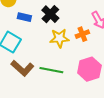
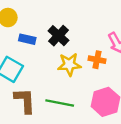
orange cross: (82, 34) -> (97, 60), turned 32
brown L-shape: (22, 68) -> (25, 101), turned -135

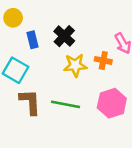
blue rectangle: (27, 39) -> (33, 40), turned 63

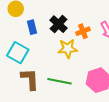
orange cross: (103, 60) -> (83, 31), moved, turned -32

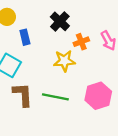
black cross: (59, 24) -> (60, 21), moved

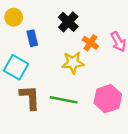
orange cross: (81, 42) -> (90, 43), turned -35

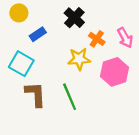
blue rectangle: (32, 38) -> (38, 34), turned 70
pink hexagon: (108, 99) -> (114, 72), moved
green line: (64, 100) -> (70, 97), turned 56

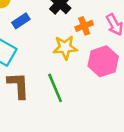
orange cross: (97, 39) -> (84, 26), turned 35

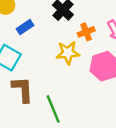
green line: (55, 88) -> (53, 109), moved

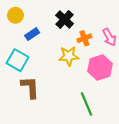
green line: (53, 109) -> (86, 104), moved

